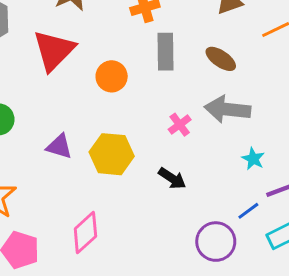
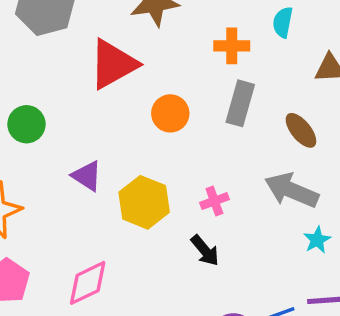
pink cross: (180, 125) -> (214, 201), moved
cyan star: (253, 159) -> (317, 240), moved

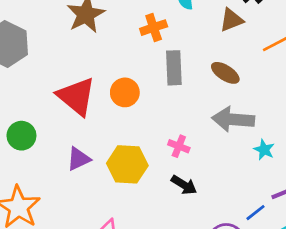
red triangle: (113, 64) -> (76, 96), moved, turned -33
purple triangle: (87, 176) -> (79, 159), turned -40
pink cross: (214, 201) -> (179, 146), turned -30

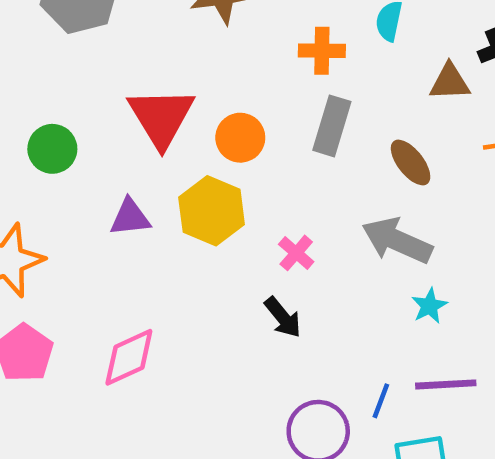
yellow hexagon: (127, 164) -> (212, 211), moved
blue line: (255, 213) -> (381, 401), turned -50

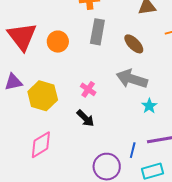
yellow hexagon: (212, 211) -> (43, 96), moved
pink diamond: (129, 357) -> (41, 145), moved

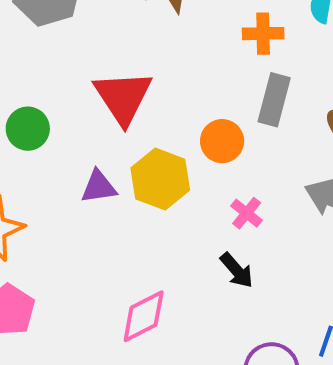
orange circle: (58, 42) -> (222, 141), moved
yellow hexagon: (43, 96) -> (160, 179), moved

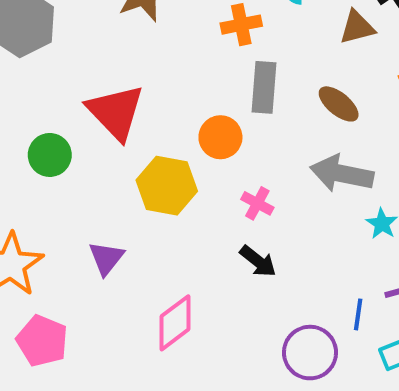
green circle: (28, 129) -> (50, 155), moved
purple triangle: (99, 187) -> (106, 258), moved, turned -33

